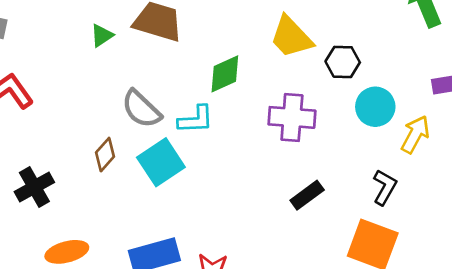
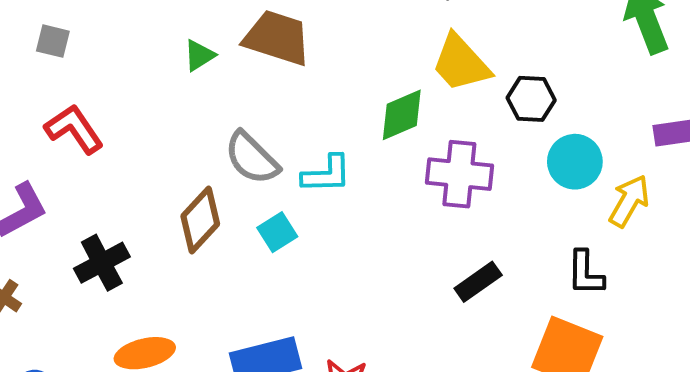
green diamond: (225, 74) -> (402, 115), moved
brown diamond: (105, 155) -> (200, 220), size x1.4
cyan square: (161, 162) -> (277, 232), size x0.6
black L-shape: (385, 187) -> (585, 273), turned 150

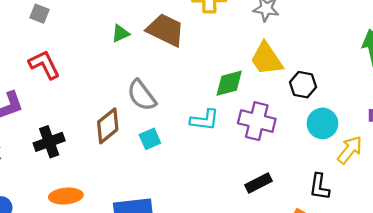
cyan L-shape: (327, 174) -> (205, 120), moved

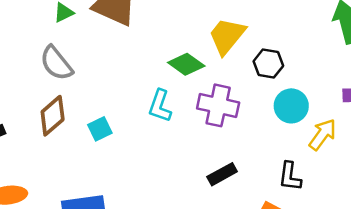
yellow trapezoid: (266, 59) -> (227, 36), turned 75
green diamond: (229, 83) -> (186, 64), turned 52
gray semicircle: (142, 95) -> (56, 63), moved
cyan L-shape: (205, 120) -> (160, 106), turned 104

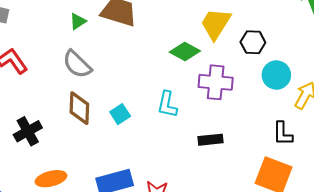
cyan L-shape: (160, 106) -> (167, 104), moved
brown diamond: (53, 116) -> (79, 108), turned -40
black rectangle: (222, 174) -> (210, 140), moved, turned 30

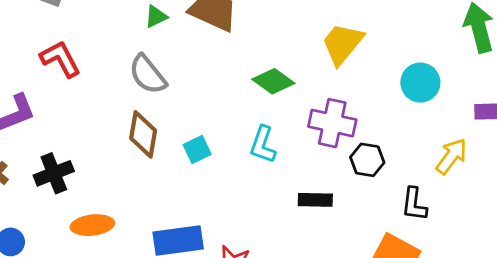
black hexagon: (253, 42) -> (367, 160), moved
green diamond: (185, 51) -> (273, 81), moved
cyan circle: (276, 75) -> (420, 83), moved
black cross: (28, 131) -> (54, 173), moved

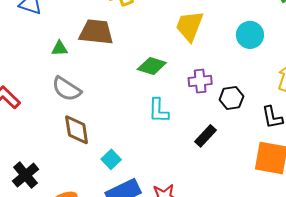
green triangle: (156, 17) -> (60, 48), turned 42
purple cross: (332, 123) -> (200, 81), size x0.7
cyan square: (197, 149) -> (111, 159), moved
black rectangle: (315, 200) -> (206, 136), turned -30

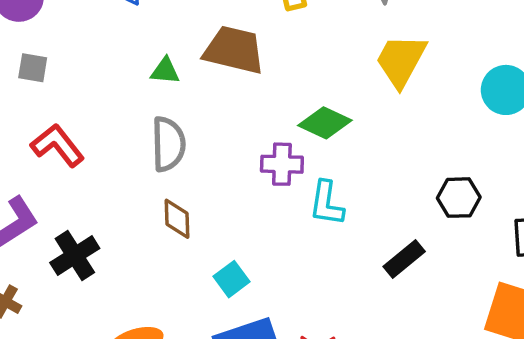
purple cross: (200, 81) -> (282, 164), moved
gray semicircle: (66, 89) -> (168, 144), turned -132
brown diamond: (77, 130) -> (177, 219), size x0.7
black cross: (26, 175) -> (75, 255), moved

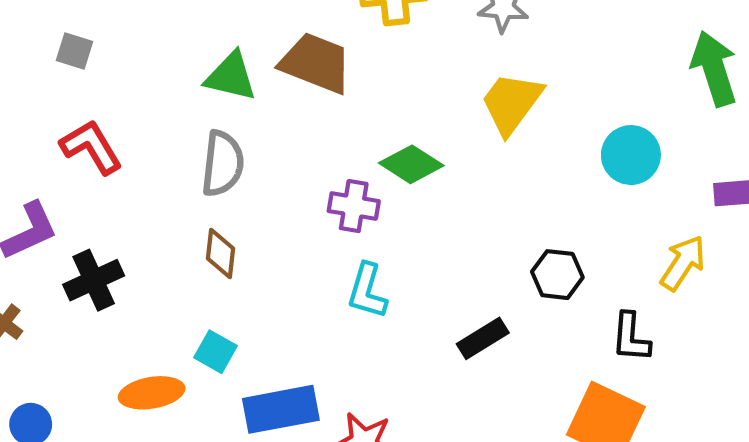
green triangle: (165, 71) -> (231, 76), size x1.5
cyan L-shape: (327, 203) -> (367, 291), moved
cyan square: (232, 279) -> (216, 352), moved, turned -32

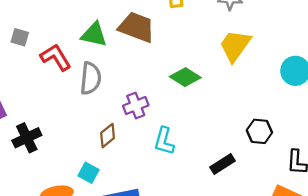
gray square: (75, 51) -> (20, 37), moved
red L-shape: (91, 147) -> (56, 57), moved
purple cross: (354, 206) -> (136, 106), moved, turned -30
brown diamond: (221, 253) -> (108, 136), moved, turned 45

